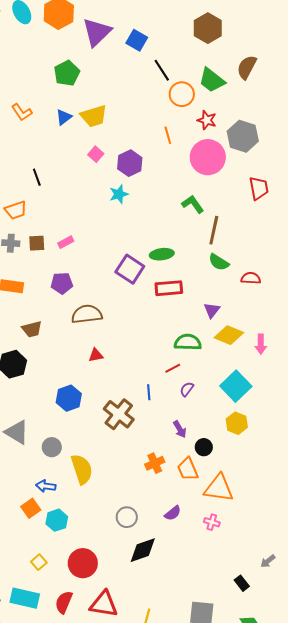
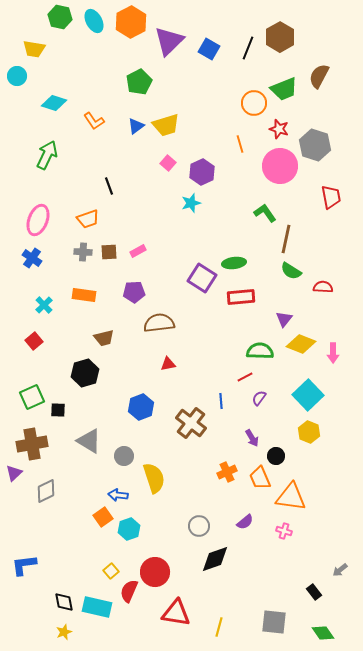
black line: (162, 70) -> (248, 48), moved, turned 55
green trapezoid: (212, 80) -> (284, 89), turned -60
red semicircle: (64, 602) -> (129, 591), moved

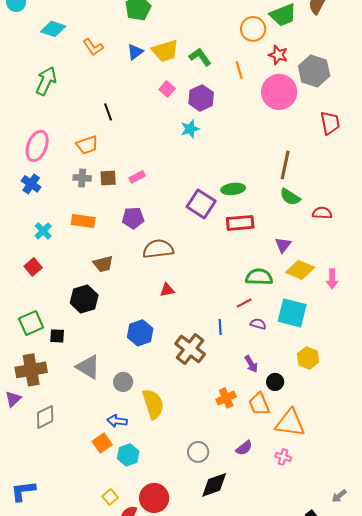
green L-shape: (265, 213) -> (200, 57), moved
cyan square: (308, 395) -> (292, 313), moved, turned -32
purple semicircle: (259, 398) -> (258, 324), turned 70

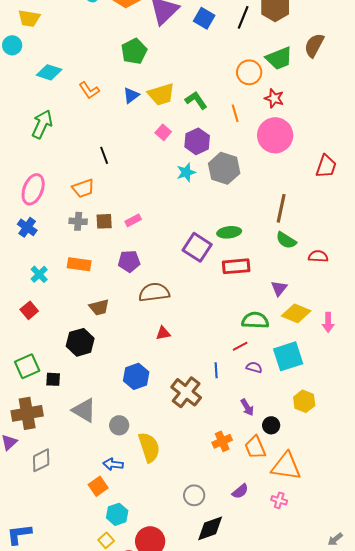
gray hexagon: (314, 71) -> (224, 168), moved
red trapezoid: (330, 123) -> (326, 166), turned 30
cyan square: (292, 313) -> (288, 356), turned -32
cyan hexagon: (128, 455) -> (117, 514), moved

